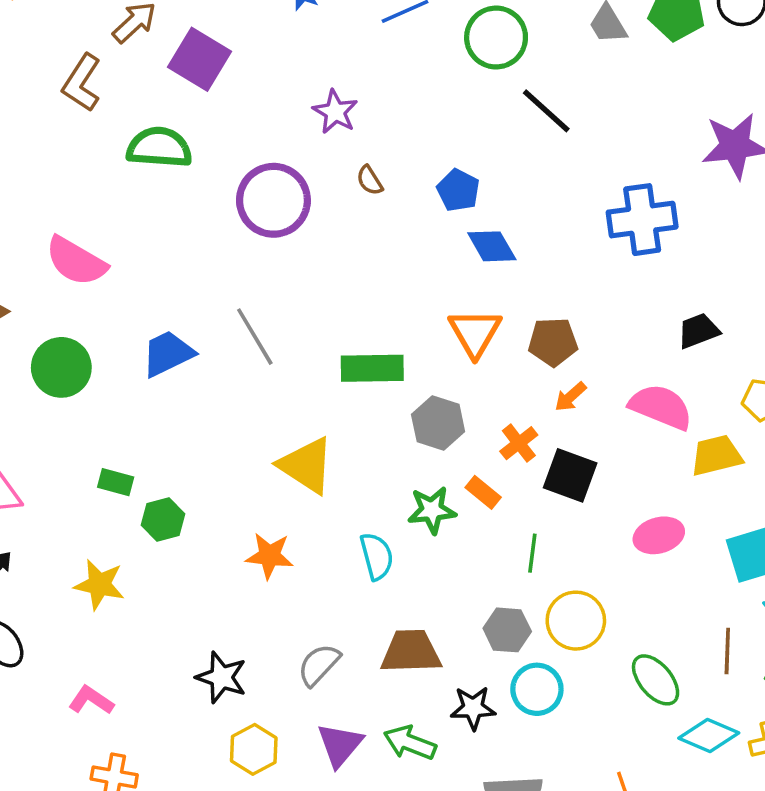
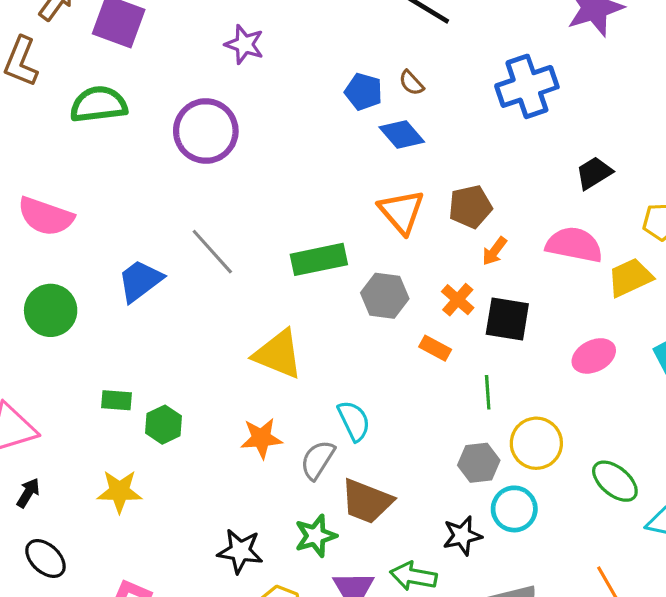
brown semicircle: (370, 180) -> (411, 83), moved
green star: (432, 510) -> (316, 536), moved
brown trapezoid: (411, 652) -> (367, 501), moved, turned -146
gray semicircle: (319, 665) -> (318, 460), moved

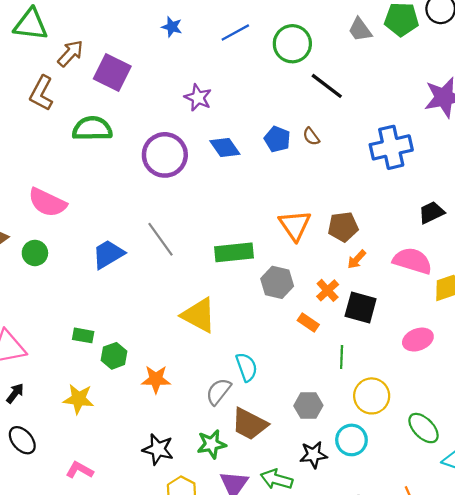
blue diamond: (402, 134) -> (225, 147), moved
green circle: (51, 310) -> (35, 253), moved, size x0.7
orange star: (261, 438) -> (156, 379), moved
gray hexagon: (479, 463) -> (308, 406), moved

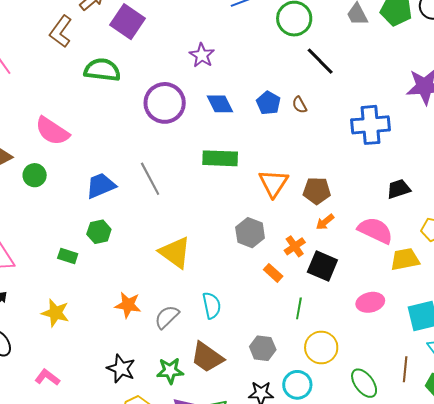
green rectangle: (234, 252) -> (220, 158), moved
green hexagon: (114, 356) -> (99, 232), moved
gray semicircle: (218, 392) -> (167, 317), moved

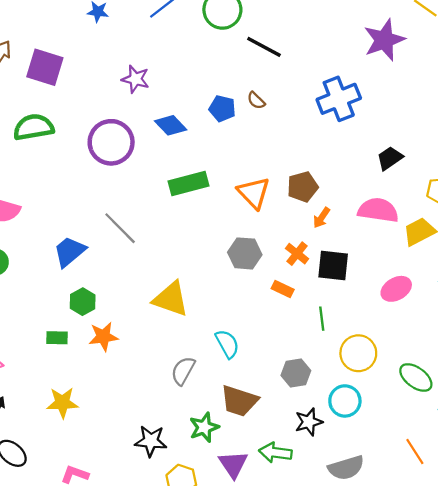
orange star: (128, 305) -> (103, 337), moved

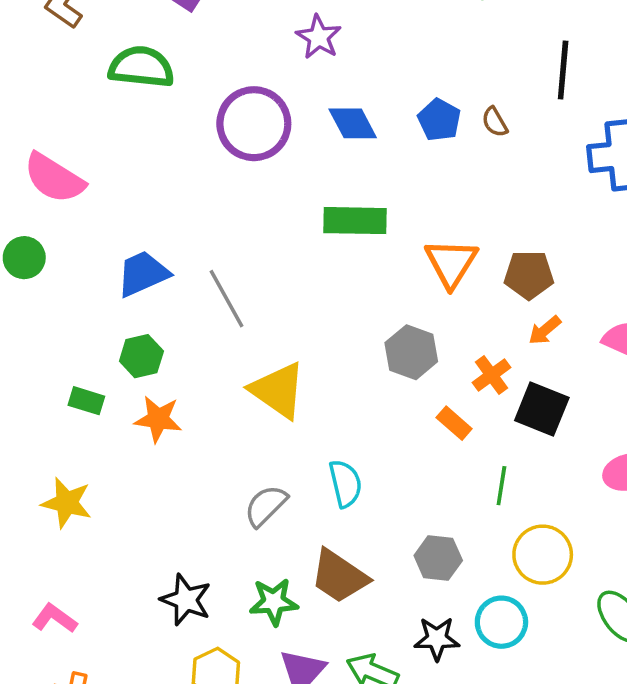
black line: (264, 47) -> (563, 70), moved, turned 51
gray line: (120, 228) -> (226, 299), moved

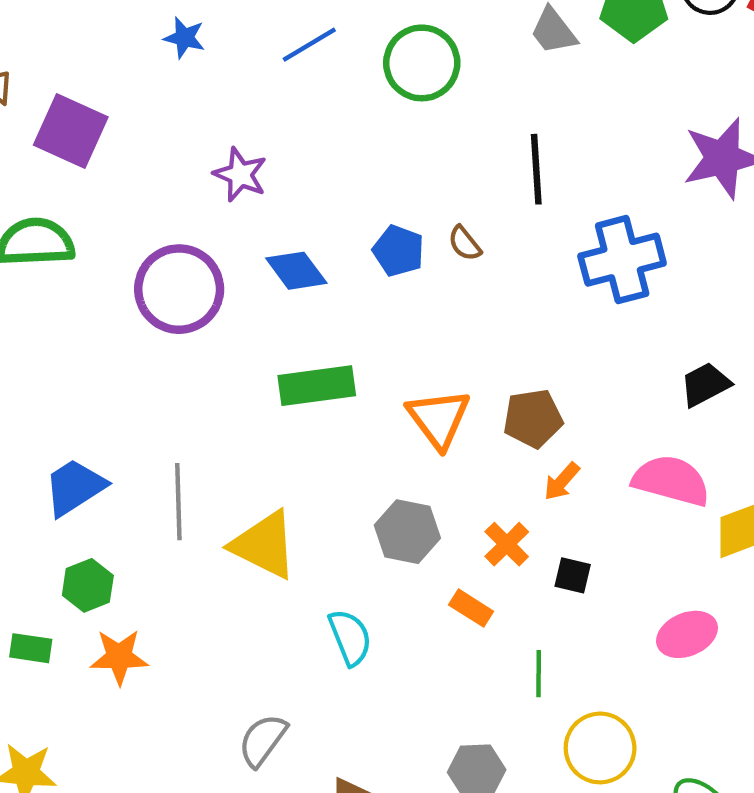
gray line: (226, 299) -> (178, 502), turned 36
yellow triangle: (278, 390) -> (264, 545), moved
black square: (542, 409) -> (573, 575), size x0.6
cyan semicircle: (345, 484) -> (350, 637), moved

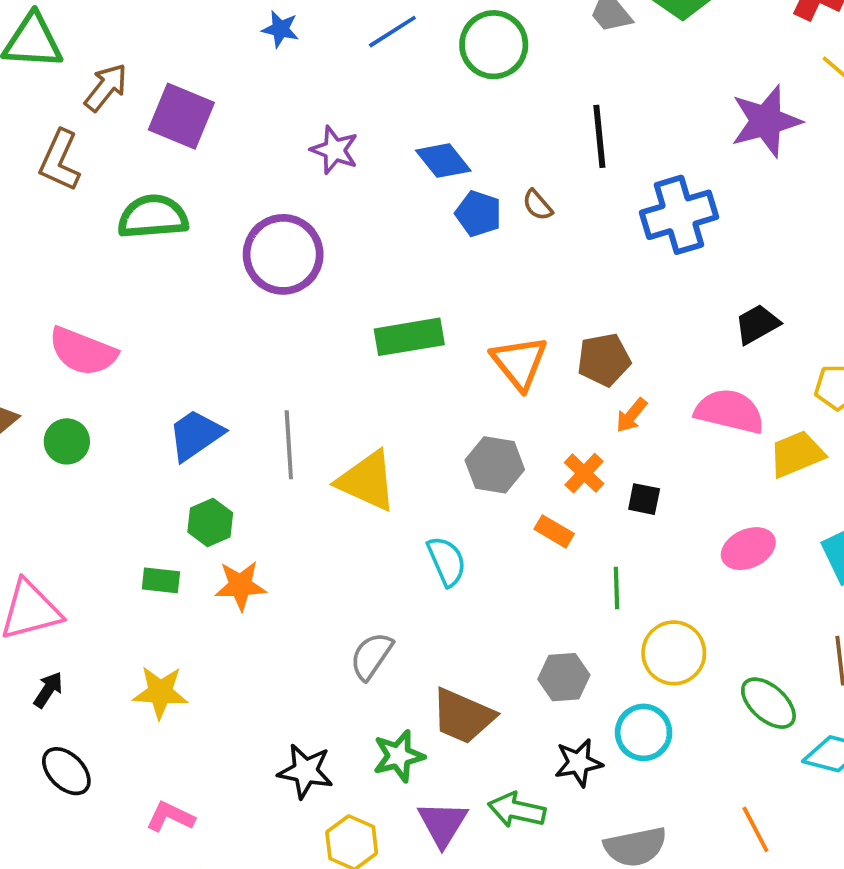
blue diamond: (296, 271) -> (443, 161), moved

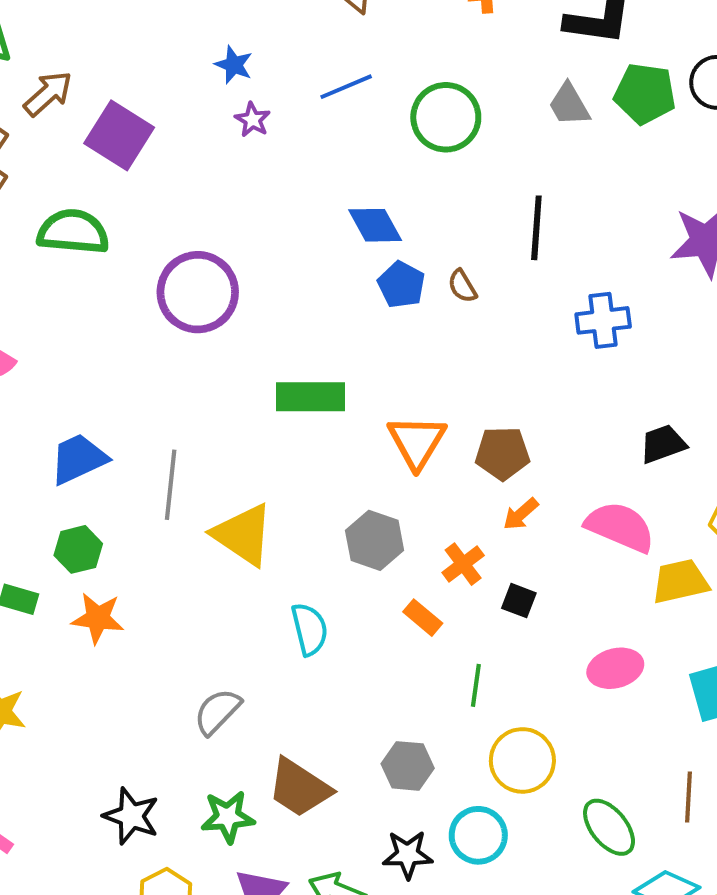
purple star: (334, 150) -> (253, 120), moved, size x0.7
blue cross: (679, 215) -> (603, 320), size x0.7

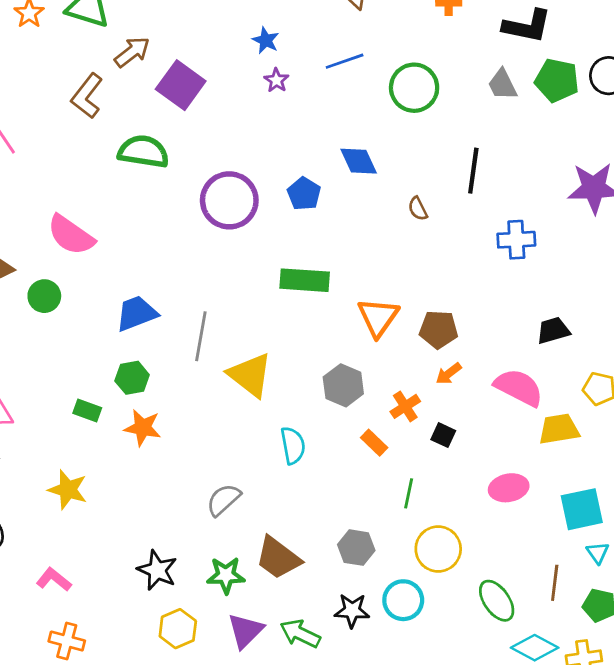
blue pentagon: (401, 285) -> (304, 194), moved

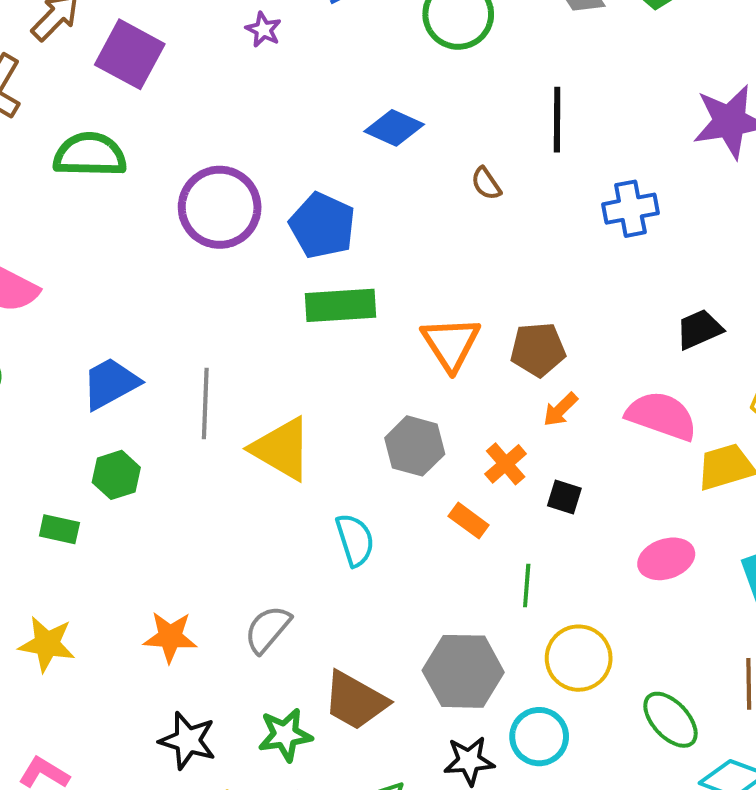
blue diamond: (359, 161) -> (394, 128), turned -33
blue pentagon: (304, 194) -> (322, 225), moved, size x1.4
orange star: (143, 428) -> (170, 637), moved
gray hexagon: (356, 548) -> (463, 671), size x1.5

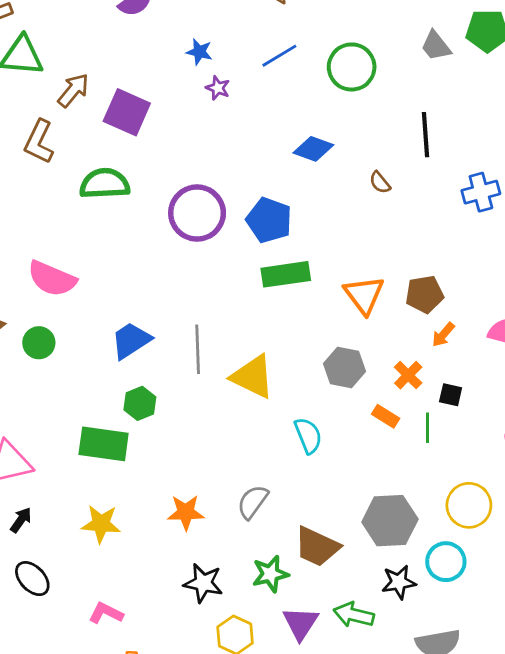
green rectangle: (59, 529) -> (104, 444), size x1.8
green line: (527, 585) -> (428, 428), moved

